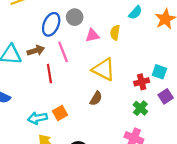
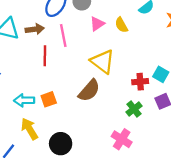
yellow semicircle: (115, 33) -> (121, 25), turned -48
pink triangle: (92, 35) -> (97, 24), turned -32
brown semicircle: (96, 98) -> (89, 91), size x1.5

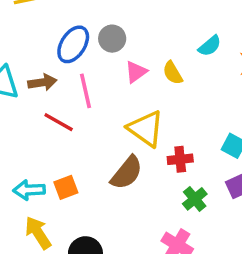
red line: (45, 56) -> (59, 122), turned -60
red cross: (140, 82) -> (180, 159), moved

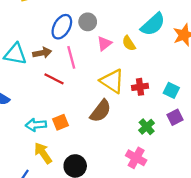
cyan semicircle: (210, 46) -> (153, 24), size x1.6
red cross: (180, 159) -> (140, 87), moved

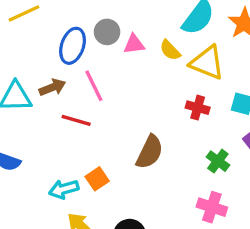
pink triangle: (104, 43) -> (134, 44), moved, turned 42
yellow triangle: (112, 81) -> (207, 63), moved
red cross: (140, 87) -> (198, 108), turned 35

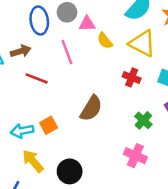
blue ellipse: (73, 46) -> (39, 20), turned -32
yellow semicircle: (170, 50) -> (105, 41), moved
pink line: (94, 86) -> (67, 52), moved

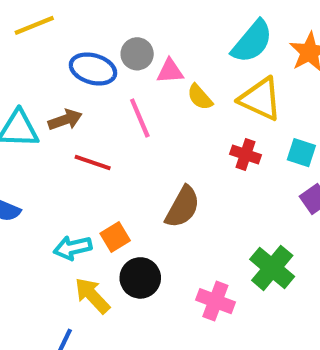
blue ellipse: (39, 20) -> (93, 69), turned -64
green cross: (143, 120) -> (272, 268), moved, size x1.5
pink cross: (135, 156) -> (215, 301), moved
black circle: (70, 171) -> (140, 278), moved

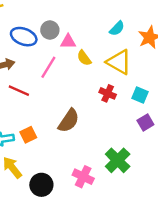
cyan semicircle: (252, 42) -> (117, 28), size x0.6
pink line: (140, 118) -> (48, 67), turned 50
black circle: (140, 278) -> (41, 185), moved

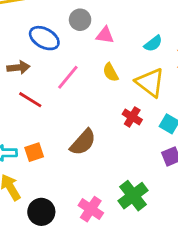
gray circle: (50, 30) -> (80, 20), moved
pink triangle: (68, 42) -> (105, 35), moved

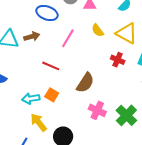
red line: (30, 100) -> (51, 66), moved
orange square: (34, 152) -> (52, 95), turned -32
pink cross: (91, 209) -> (97, 110), moved

